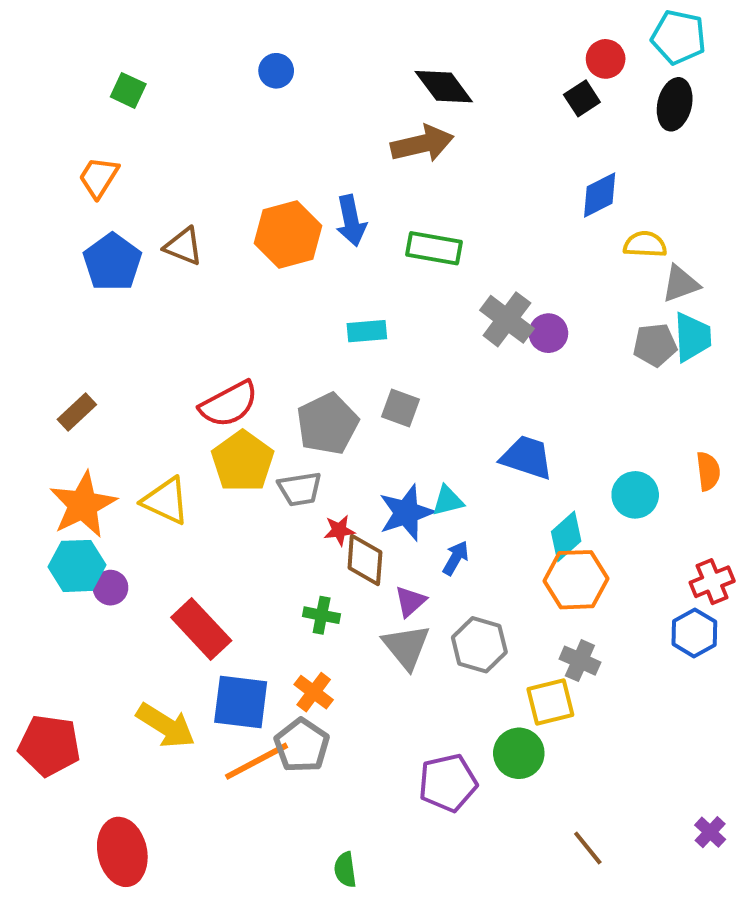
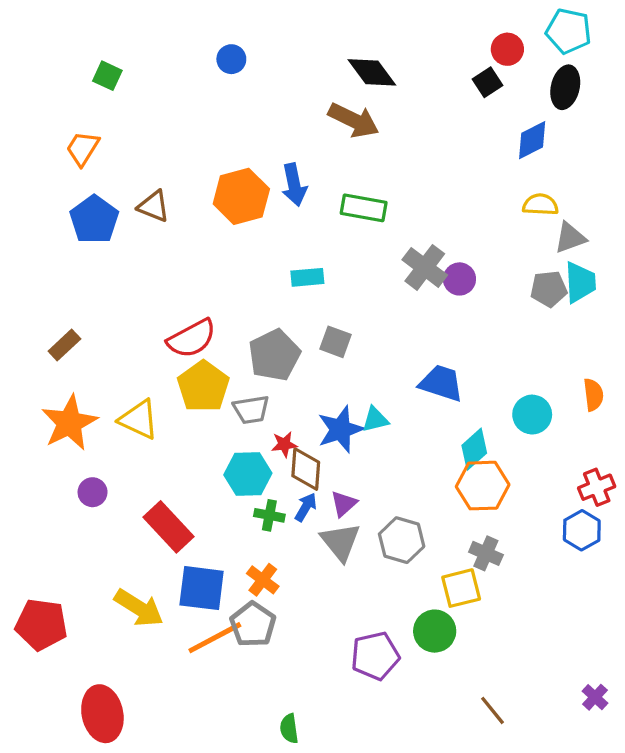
brown arrow: (422, 144) -> (354, 120), turned 39
blue diamond: (600, 195) -> (532, 140), moved
blue arrow: (456, 558) -> (306, 507), moved
cyan hexagon: (77, 566) -> (248, 474), moved

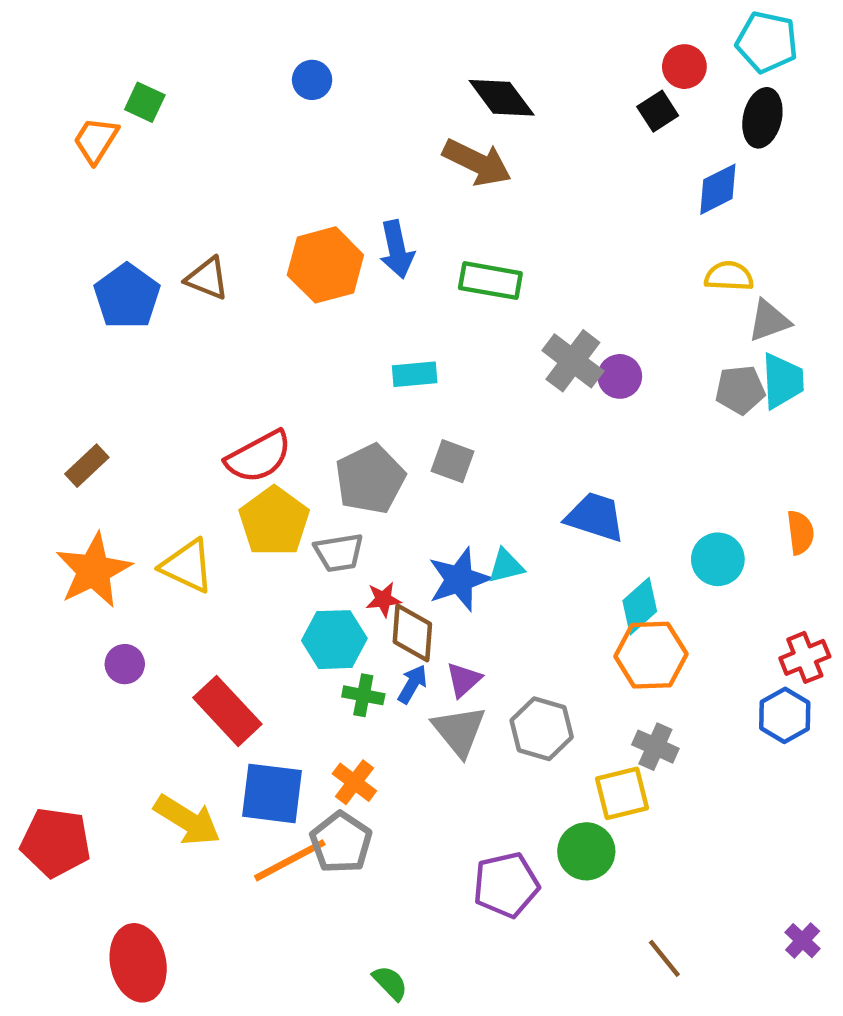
orange trapezoid: (83, 148) -> (96, 140), moved
green semicircle: (289, 729) -> (390, 983), turned 144

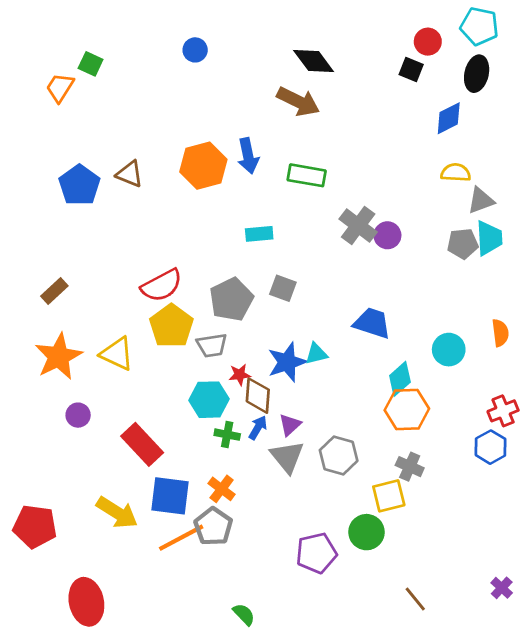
black square: (658, 111) -> (411, 69), turned -35

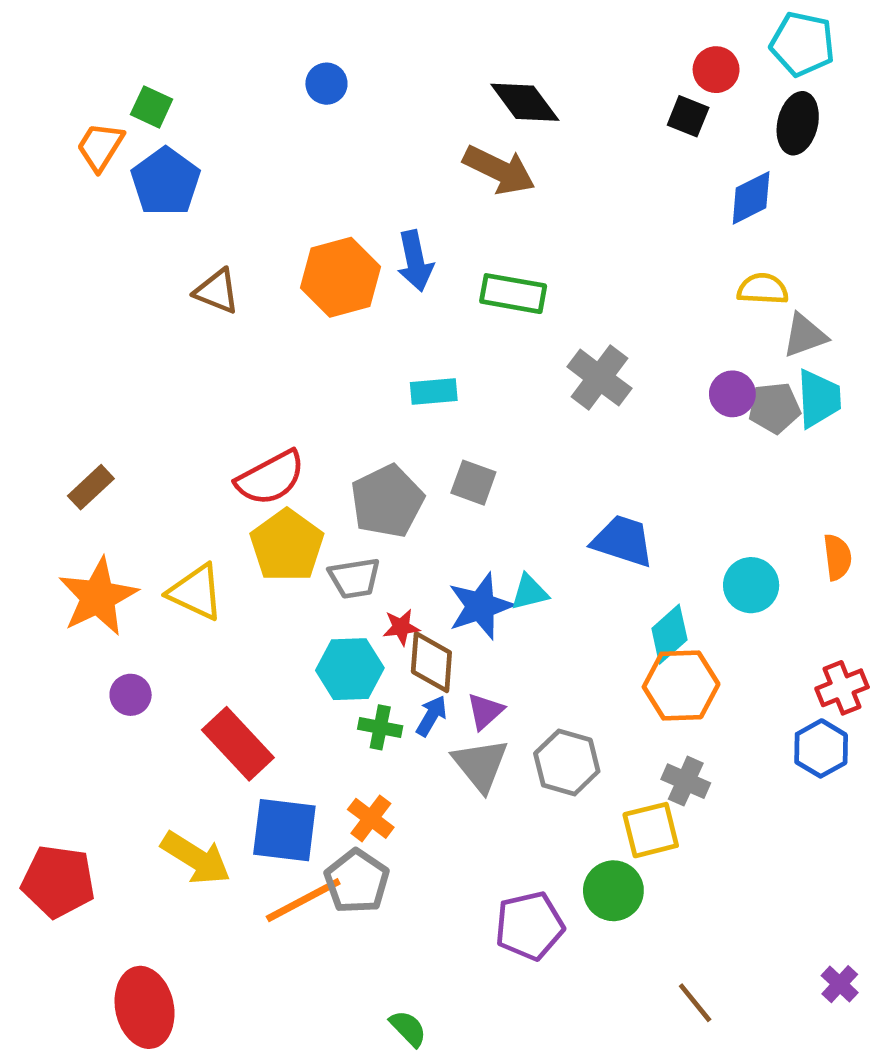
blue pentagon: (79, 185) -> (166, 182), moved
purple circle: (387, 235) -> (732, 394), moved

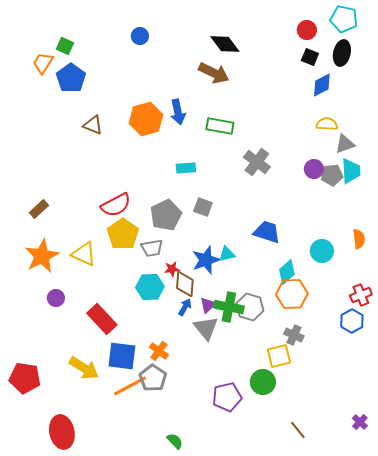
black square: (688, 116) -> (310, 57), moved
green cross: (380, 727) -> (229, 307), moved, size x1.6
gray hexagon: (567, 762) -> (250, 307), moved

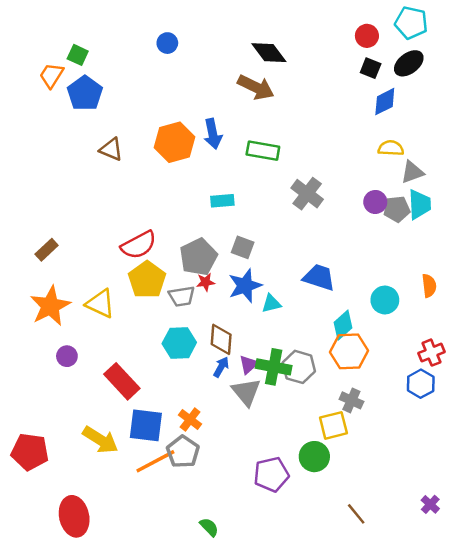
black ellipse: (342, 53) -> (409, 63), turned 40
blue star: (206, 260) -> (245, 286), moved
red star: (172, 269) -> (206, 282), moved

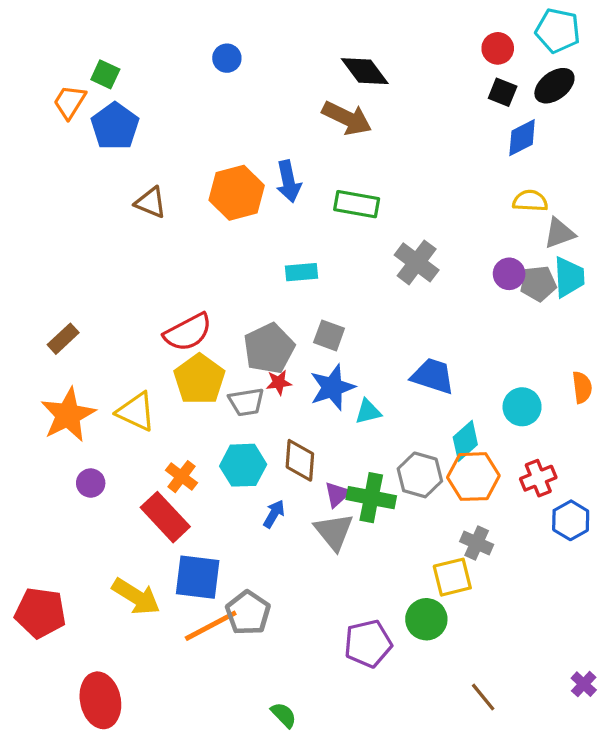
red cross: (431, 353) -> (538, 478), moved
blue arrow: (221, 367) -> (274, 514), moved
gray hexagon: (299, 367) -> (420, 475), moved
orange cross: (190, 420) -> (181, 477), moved

